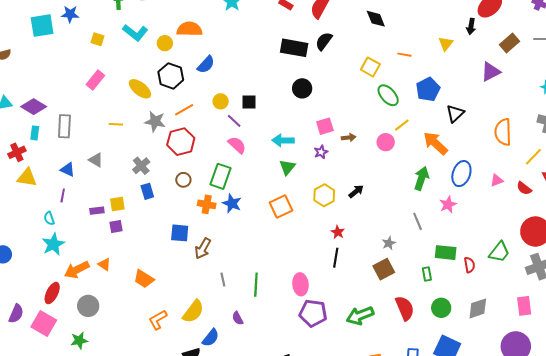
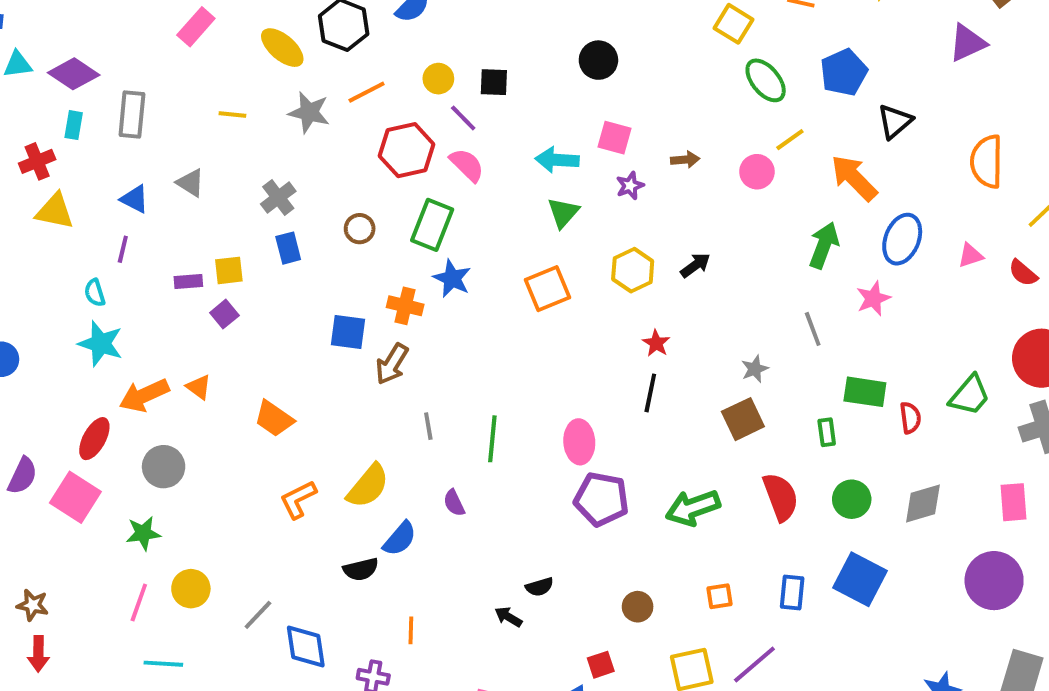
pink square: (325, 126) -> (614, 138), moved, turned 30
red hexagon: (181, 142) -> (407, 150), moved
orange cross: (207, 204) -> (405, 306), moved
purple square: (116, 227) -> (224, 314), turned -32
cyan star: (53, 244) -> (101, 344), turned -30

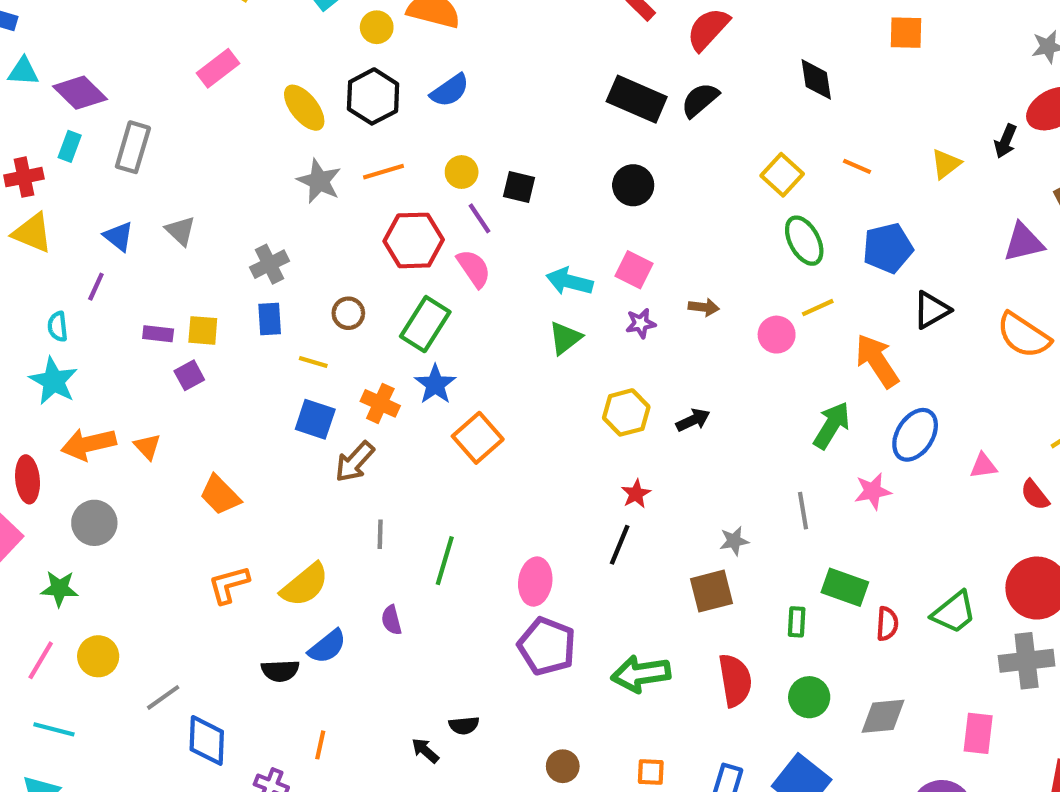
yellow line: (232, 115) -> (313, 362), moved
orange semicircle: (987, 162) -> (1024, 335), moved, turned -68
orange square: (548, 289) -> (478, 438), moved, turned -30
red ellipse: (94, 439) -> (28, 479), turned -45

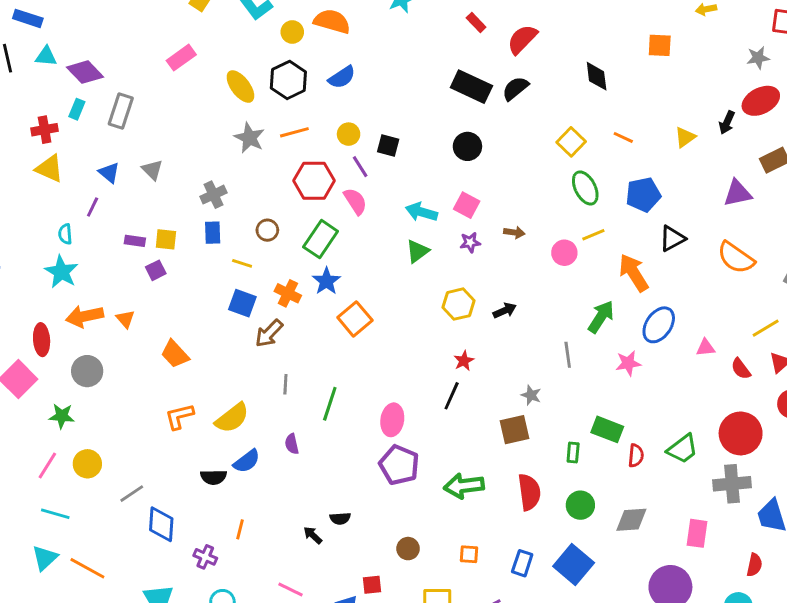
gray line: (803, 511) -> (568, 355), moved
gray star: (734, 541) -> (531, 395), turned 30

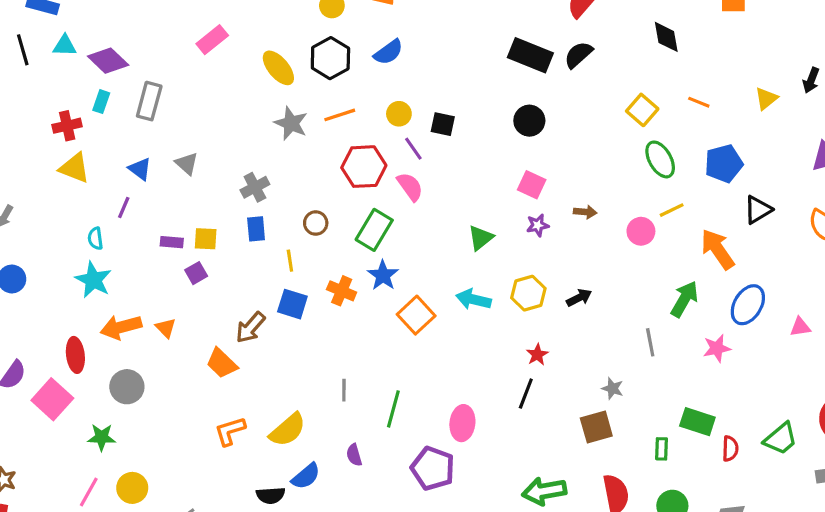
cyan arrow: (421, 212) -> (473, 299), moved
yellow line: (242, 263) -> (290, 261), turned 66
brown arrow: (269, 333) -> (250, 327), moved
purple pentagon: (399, 465) -> (433, 468), moved

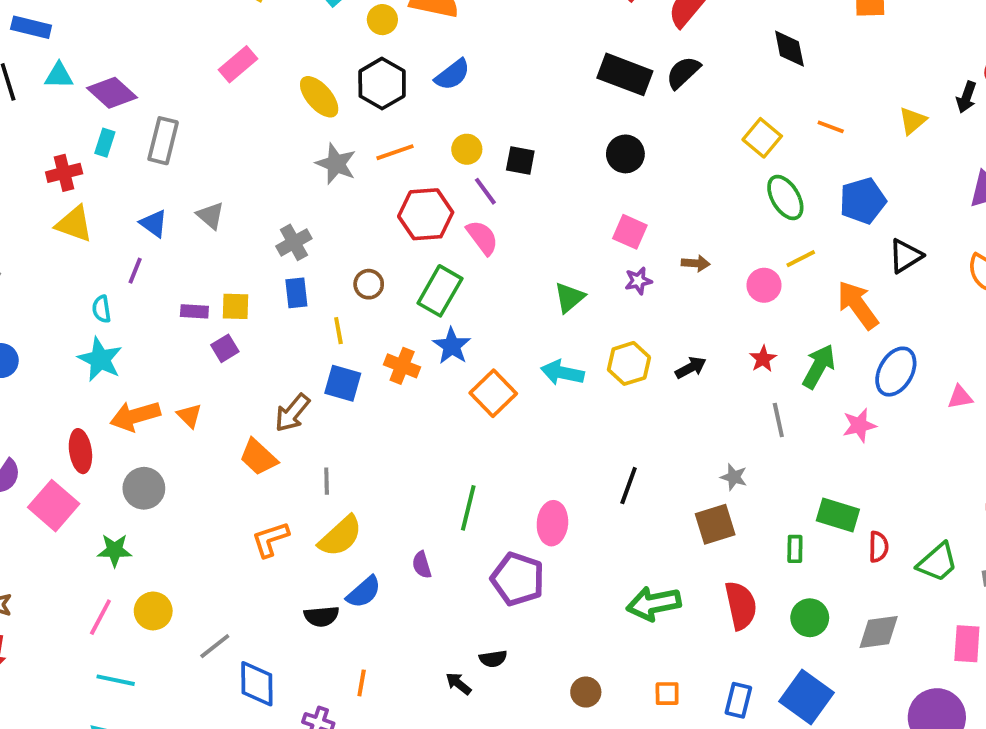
red star: (537, 355) -> (763, 359), moved
gray line: (344, 390) -> (327, 481), moved
green trapezoid: (781, 439) -> (937, 562), moved

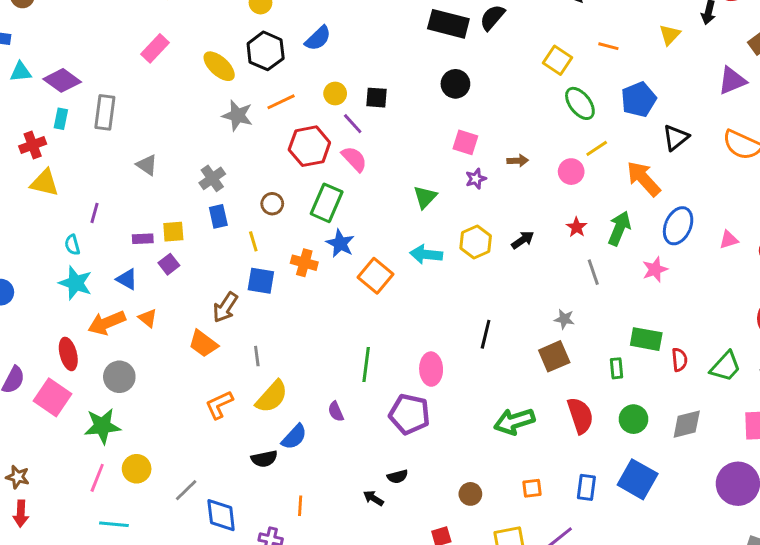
blue triangle: (154, 223) -> (127, 279), moved
green star: (115, 550) -> (102, 426), size x1.4

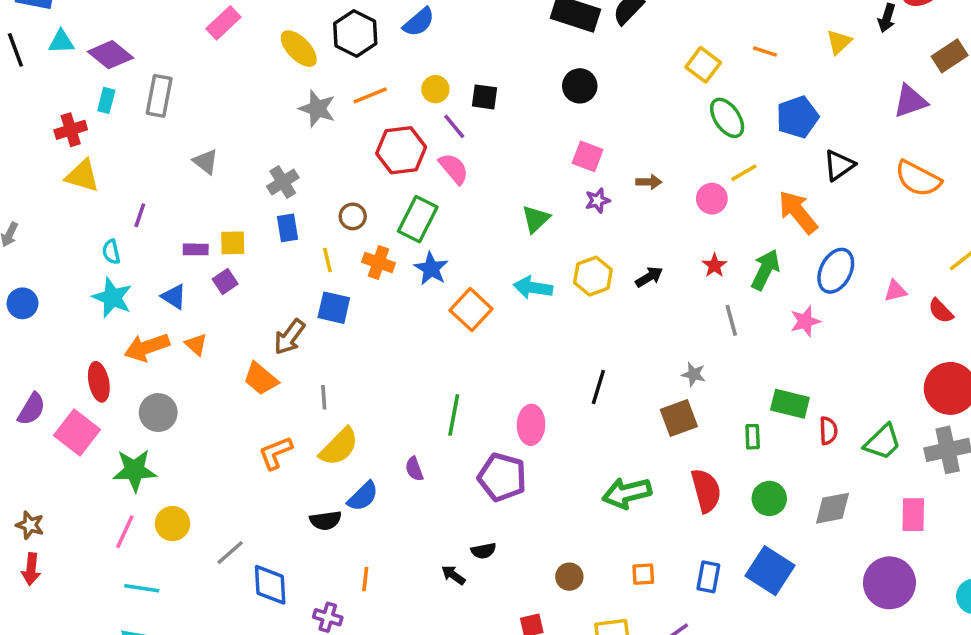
orange cross: (304, 263) -> (378, 263), moved

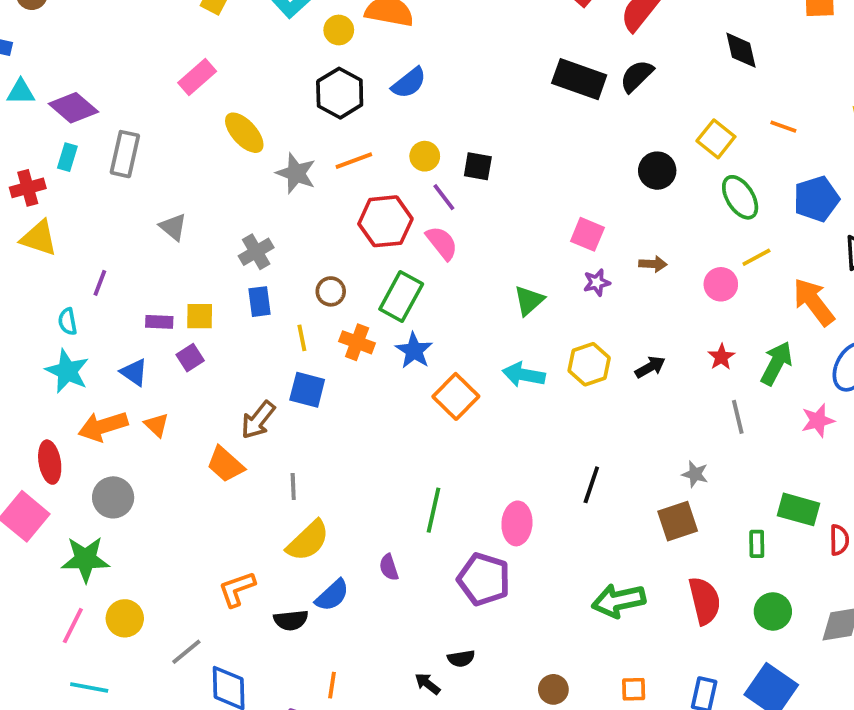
yellow ellipse: (299, 49) -> (244, 133), moved
black circle: (580, 86) -> (657, 171), moved
orange L-shape: (276, 453) -> (237, 589), moved

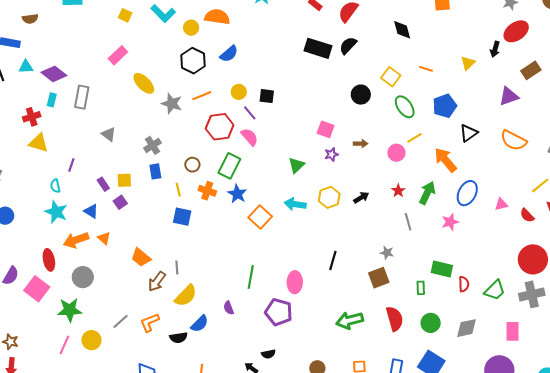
purple rectangle: (159, 322) -> (103, 184), turned 56
brown arrow: (258, 420) -> (157, 281), moved
gray line: (186, 652) -> (121, 321), moved

